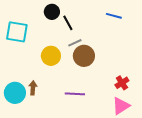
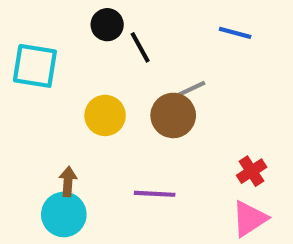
gray line: (75, 43) -> (192, 89), moved
cyan circle: (15, 93) -> (64, 214), moved

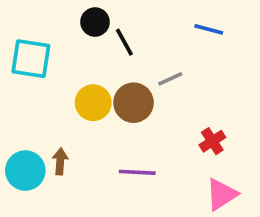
brown circle: (173, 115) -> (134, 103), moved
red cross: (252, 171) -> (212, 141), moved
cyan circle: (64, 214) -> (25, 171), moved

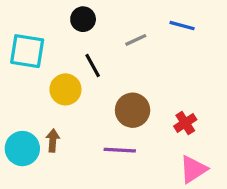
black line: (124, 42) -> (93, 65), moved
gray line: (170, 79) -> (136, 40), moved
yellow circle: (93, 103) -> (65, 89), moved
brown circle: (134, 103) -> (133, 110), moved

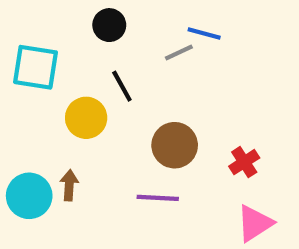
blue line: (182, 26) -> (204, 33), moved

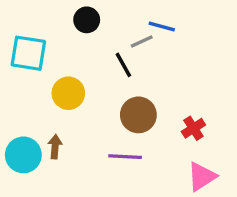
black line: (122, 86) -> (123, 65), moved

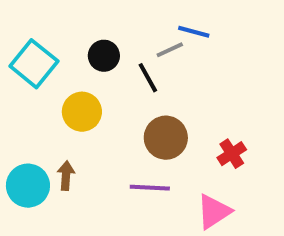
black circle: (87, 20) -> (104, 56), moved
cyan square: (28, 53) -> (34, 64), turned 30
pink triangle: (202, 177) -> (214, 212), moved

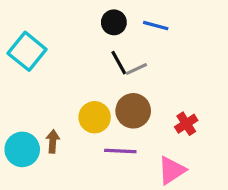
gray line: (170, 50) -> (136, 69), moved
black circle: (104, 56) -> (114, 22), moved
yellow circle: (82, 112) -> (95, 117), moved

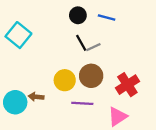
red cross: (186, 124) -> (127, 85), size x1.5
brown arrow: (53, 141) -> (36, 97), turned -88

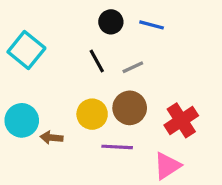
black line: (81, 43) -> (97, 61), moved
cyan circle: (15, 102) -> (22, 120), moved

